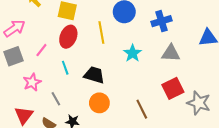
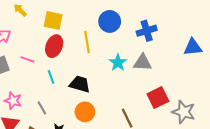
pink line: (41, 50) -> (27, 59), turned 72
gray triangle: (171, 53) -> (143, 63), moved
pink star: (32, 82) -> (13, 101), moved, turned -30

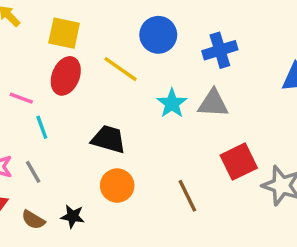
yellow line: (87, 42) -> (121, 69), turned -45
cyan line: (51, 77) -> (42, 127), moved
gray line: (42, 108) -> (33, 172), moved

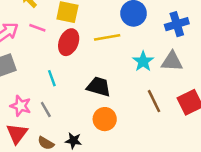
yellow line: (121, 69) -> (107, 37), turned -45
pink line: (21, 98) -> (37, 28), moved
brown line: (187, 196) -> (154, 101), moved

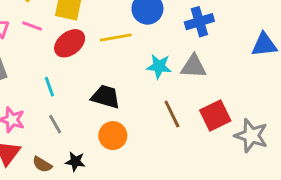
red ellipse: (69, 42) -> (70, 43), turned 30
cyan star: (143, 61) -> (159, 66), turned -30
gray line: (46, 109) -> (55, 124), moved

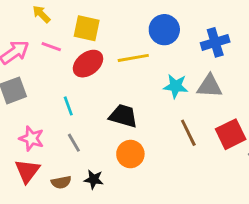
brown semicircle: (42, 164) -> (61, 182), turned -42

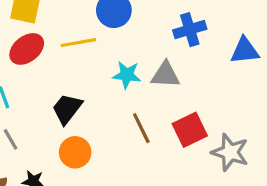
blue cross: (215, 42) -> (190, 30), moved
black trapezoid: (123, 116) -> (67, 109), turned -68

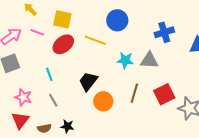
yellow line: (78, 43) -> (95, 40), turned 30
brown line: (141, 128) -> (134, 93), turned 42
orange circle: (75, 152) -> (103, 101), moved

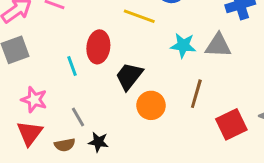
red ellipse: (63, 44) -> (98, 47), moved, turned -45
red square: (164, 94) -> (231, 124), moved
gray line: (53, 100) -> (78, 117), moved

